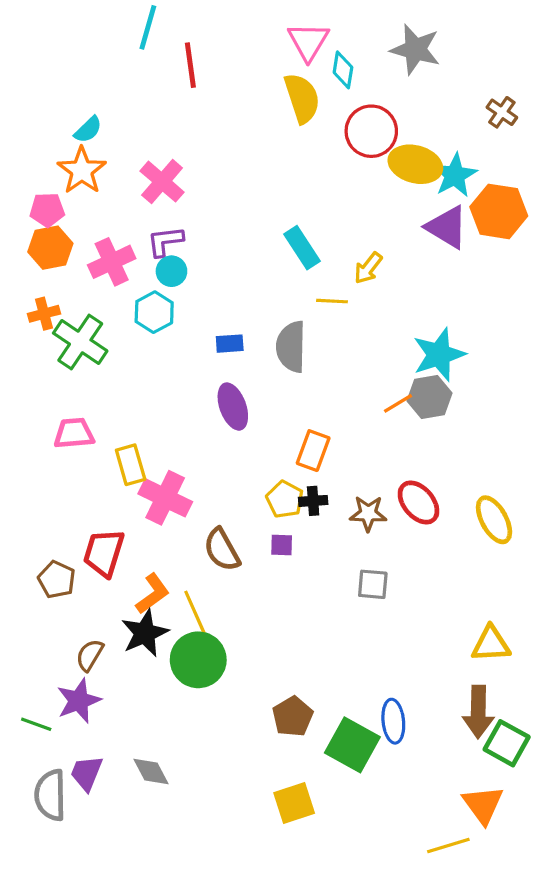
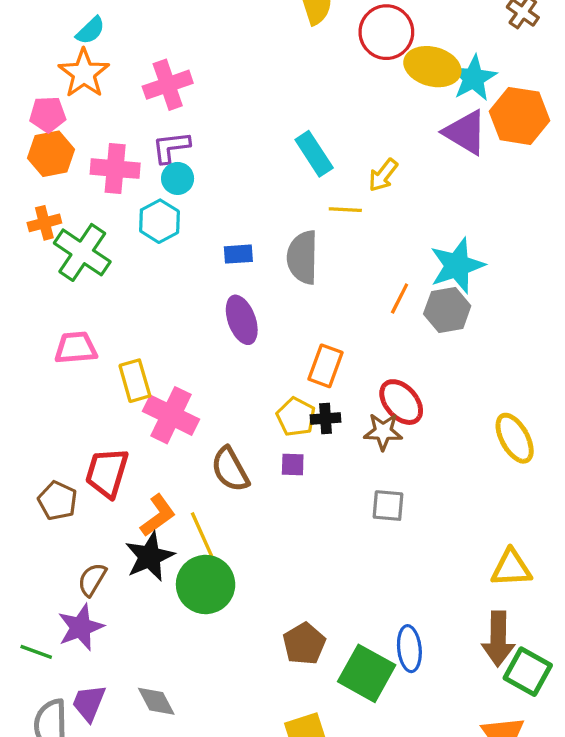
pink cross: (162, 182) -> (168, 85), turned 30
pink cross: (112, 262) -> (115, 169), turned 30
orange line: (398, 403) -> (400, 298), moved, turned -32
red ellipse: (418, 502) -> (401, 402), moved

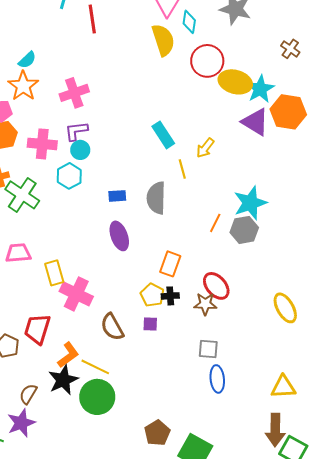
yellow line: (345, 210) -> (182, 169), turned 72
yellow line: (202, 535) -> (95, 367), turned -40
blue ellipse: (409, 649) -> (217, 379), moved

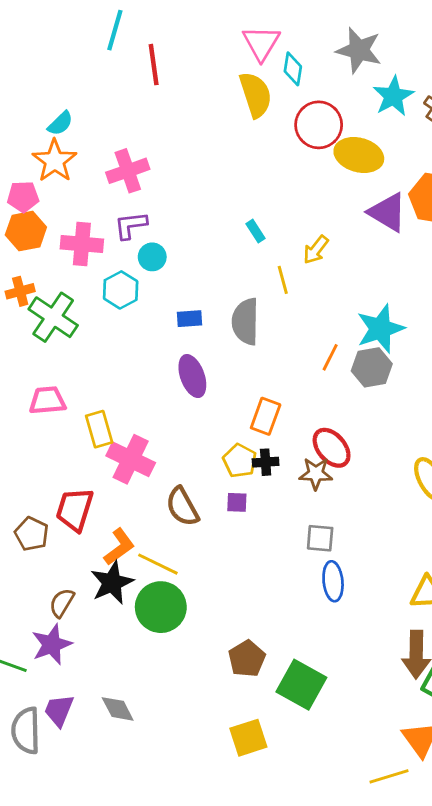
cyan star: (260, 89) -> (393, 96), moved
cyan rectangle: (163, 135) -> (256, 231), size x0.6
cyan circle: (80, 150) -> (152, 257), moved

